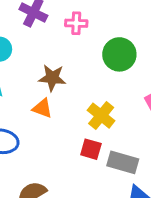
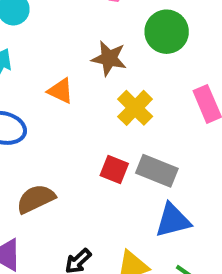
brown star: (52, 78) -> (109, 58), moved
red square: (91, 149) -> (114, 170), moved

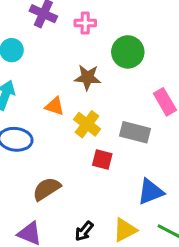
yellow cross: (135, 108) -> (87, 124), moved
gray rectangle: (157, 171) -> (135, 132), moved

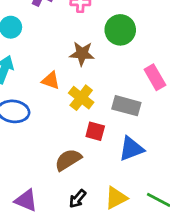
brown semicircle: (47, 189) -> (68, 160), moved
blue triangle: (151, 192) -> (131, 149), moved

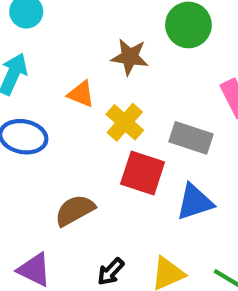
red square: (95, 131) -> (143, 173), size x1.5
brown semicircle: (68, 160) -> (75, 210), moved

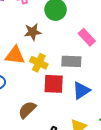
orange triangle: (81, 94) -> (15, 55), size x1.5

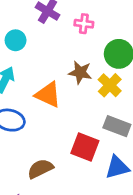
yellow cross: (39, 63) -> (110, 85), moved

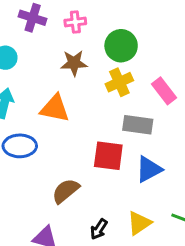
brown star: (80, 72) -> (74, 63), moved
yellow cross: (110, 85) -> (119, 82), turned 35

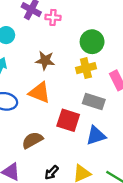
pink cross: (75, 22) -> (53, 17), moved
brown star: (74, 63) -> (45, 60), moved
orange triangle: (55, 108) -> (40, 93), moved

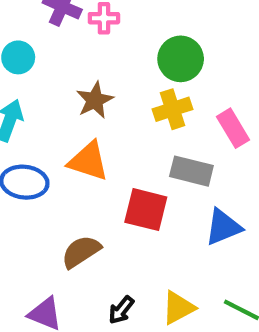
brown star: (45, 60) -> (95, 100), turned -30
blue triangle: (96, 135) -> (223, 227), moved

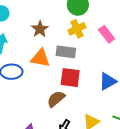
gray rectangle: (191, 171) -> (66, 52), moved
brown semicircle: (81, 252) -> (56, 99), moved

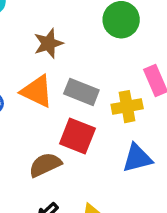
yellow cross: (77, 29) -> (127, 107), moved

